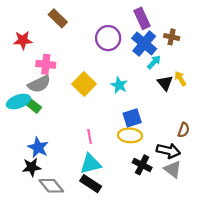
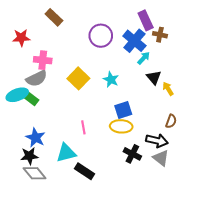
purple rectangle: (142, 18) -> (146, 20), moved
yellow arrow: (180, 79) -> (168, 89), moved
cyan triangle: (91, 164) -> (66, 153), moved
gray diamond: (51, 186) -> (35, 173), moved

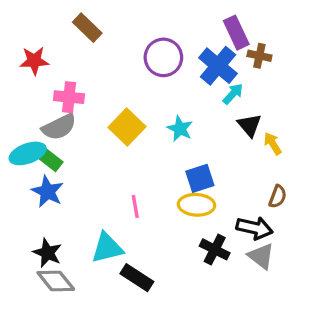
blue star: (36, 138) -> (47, 192), moved
black star: (29, 156) -> (47, 253), turned 30

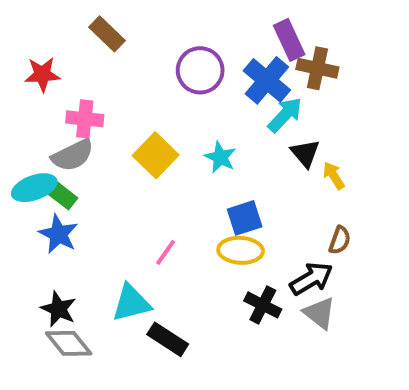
brown cross: (259, 56) -> (317, 68), size x1.4
cyan arrow: (233, 94) -> (285, 115), size x1.4
pink line: (135, 206) -> (166, 252), turned 45
black arrow: (254, 228) -> (311, 279), turned -44

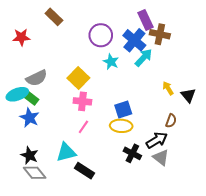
pink cross: (85, 119) -> (82, 101), moved
black triangle: (305, 153) -> (188, 95), moved
cyan star: (220, 157) -> (111, 62), moved

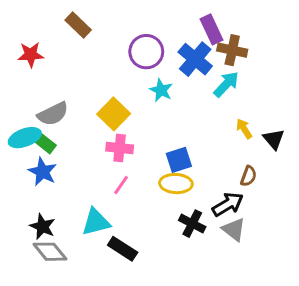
cyan arrow: (144, 58) -> (226, 84), moved

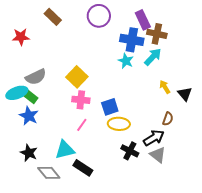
purple circle: (146, 52) -> (99, 16), moved
blue cross: (195, 59) -> (132, 40), turned -30
cyan star: (161, 90) -> (126, 61), moved
blue square: (179, 160) -> (110, 107), moved
gray diamond: (50, 252) -> (49, 173), moved

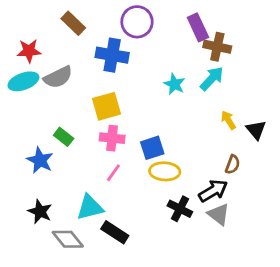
blue cross: (132, 40) -> (112, 55), moved
gray semicircle: (36, 77) -> (58, 77), moved
yellow square: (77, 77) -> (107, 106), turned 30
cyan ellipse: (17, 93) -> (23, 81), moved
green rectangle: (31, 97) -> (64, 137), moved

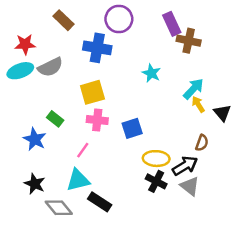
cyan arrow: (212, 79) -> (193, 89), moved
yellow ellipse: (165, 171) -> (156, 159), moved
pink line: (113, 173) -> (83, 150), moved

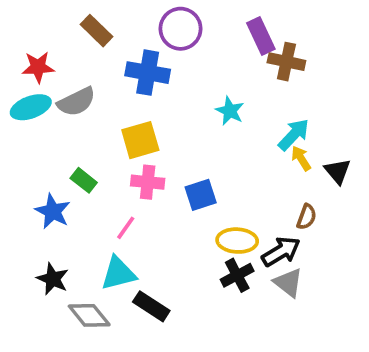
black cross: (156, 181) -> (237, 275), turned 35

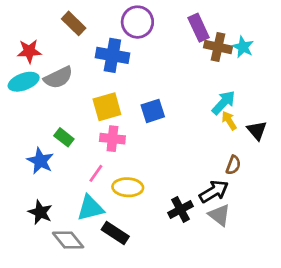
cyan star: (230, 111) -> (243, 47), moved
blue square: (201, 195) -> (153, 111), moved
yellow ellipse: (237, 241) -> (128, 187), moved

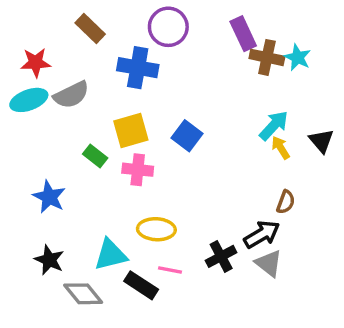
blue square: (153, 111) -> (187, 136), turned -35
black triangle: (257, 130) -> (321, 141), moved
green rectangle: (64, 137) -> (95, 156), moved
pink line: (96, 173) -> (170, 270), moved, turned 66

